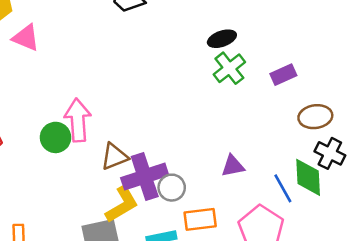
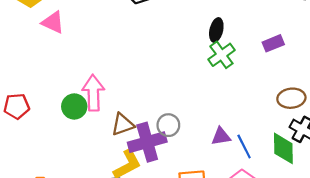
black ellipse: (222, 39) -> (216, 30), turned -60
purple rectangle: (283, 75) -> (273, 43), moved
gray circle: (172, 188) -> (168, 125), moved
blue line: (283, 188) -> (244, 147), moved

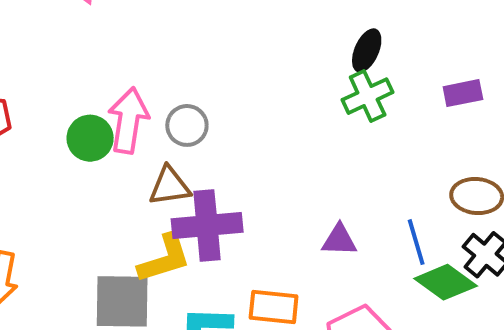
gray circle: (168, 125) -> (187, 125), moved
blue line: (244, 147) -> (416, 242), moved
green diamond: (283, 148) -> (446, 282), turned -64

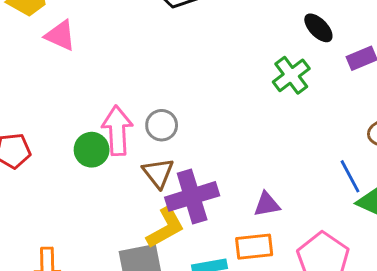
black ellipse: (367, 50) -> (318, 28), moved, turned -56
brown triangle: (170, 186) -> (158, 173), turned -48
purple triangle: (339, 240) -> (267, 204), moved

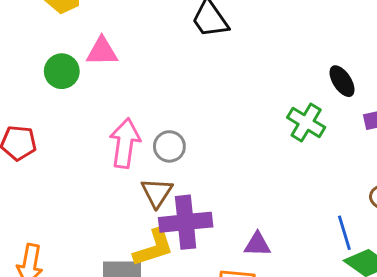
pink triangle: (60, 35) -> (102, 51), moved, turned -36
green cross: (291, 75) -> (306, 122), turned -33
green circle: (92, 150) -> (62, 71), moved

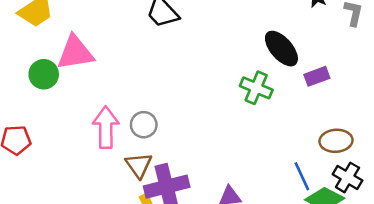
pink triangle: (102, 51) -> (75, 53), size x1.4
black ellipse: (342, 81) -> (281, 49), size x1.4

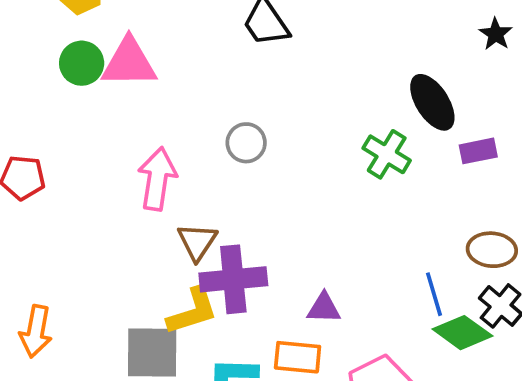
green circle: (44, 74) -> (82, 63), moved
gray circle: (144, 125) -> (246, 143), moved

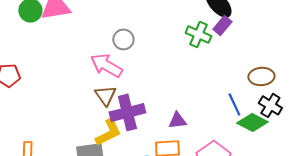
purple rectangle: (478, 151) -> (222, 25), moved, turned -30
pink arrow: (157, 179) -> (106, 65), moved, turned -60

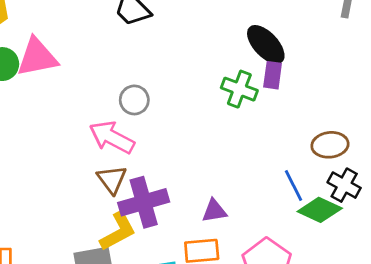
purple rectangle: (222, 25) -> (273, 75), turned -30

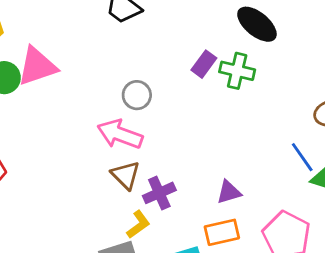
purple rectangle: (273, 75) -> (204, 64), moved, turned 36
purple cross: (144, 202) -> (159, 193), size x0.7
yellow L-shape: (118, 231) -> (138, 224), size x0.7

